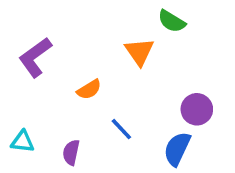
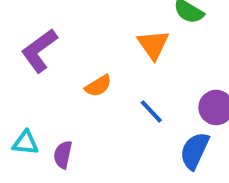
blue line: (121, 129) -> (151, 111), moved
purple semicircle: (71, 152) -> (63, 155), moved

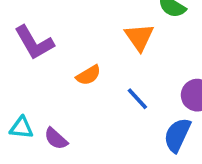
purple L-shape: (39, 50) -> (34, 43), turned -84
purple semicircle: (63, 155) -> (56, 139), turned -60

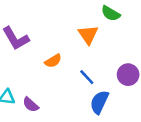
blue semicircle: (177, 135) -> (99, 102), moved

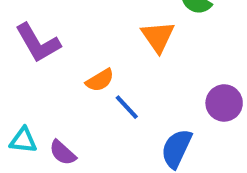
blue line: (87, 77) -> (127, 107), moved

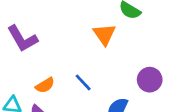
orange semicircle: (100, 80) -> (45, 85), moved

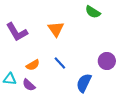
orange triangle: (104, 34) -> (56, 29), moved

